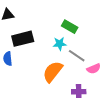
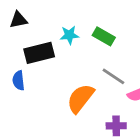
cyan star: (60, 44) -> (69, 35), moved

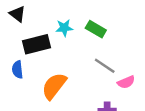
black triangle: (19, 20) -> (18, 14), turned 48
orange semicircle: (80, 98) -> (54, 86), moved

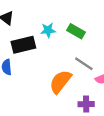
orange semicircle: (54, 86) -> (60, 82), moved

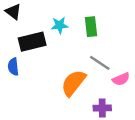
green rectangle: (76, 31) -> (91, 27), turned 54

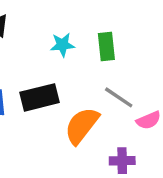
black rectangle: (32, 42) -> (40, 97), moved

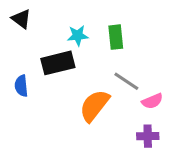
black rectangle: (40, 97) -> (58, 63), moved
purple cross: (122, 161) -> (148, 136), moved

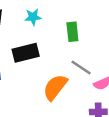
cyan star: (78, 36) -> (33, 17), moved

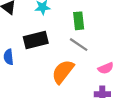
gray line: (81, 68) -> (79, 45), moved

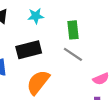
orange semicircle: (63, 72) -> (38, 82), moved

